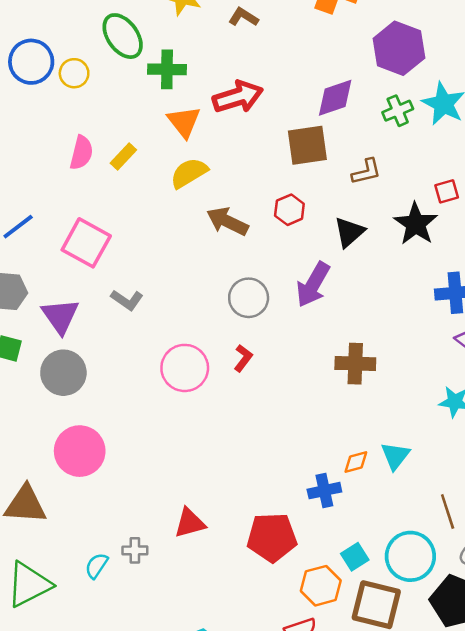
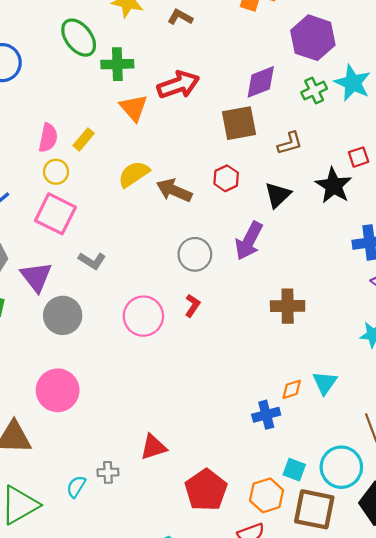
yellow circle: (74, 73) -> (56, 172), moved
yellow semicircle: (189, 173) -> (134, 174), moved
gray circle: (63, 373) -> (63, 315), moved
red pentagon: (272, 537) -> (206, 490), moved, turned -30
cyan square: (355, 557) -> (294, 470), turned -35

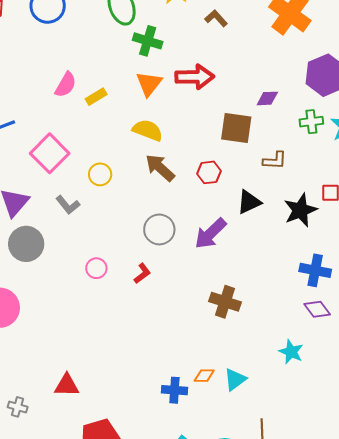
purple diamond: (261, 82) -> (267, 98), size x0.7
yellow circle: (56, 172) -> (100, 174), moved
yellow semicircle: (134, 174) -> (148, 130), moved, turned 36
pink circle: (143, 316) -> (96, 268), size x0.6
gray cross: (108, 472) -> (18, 407), moved

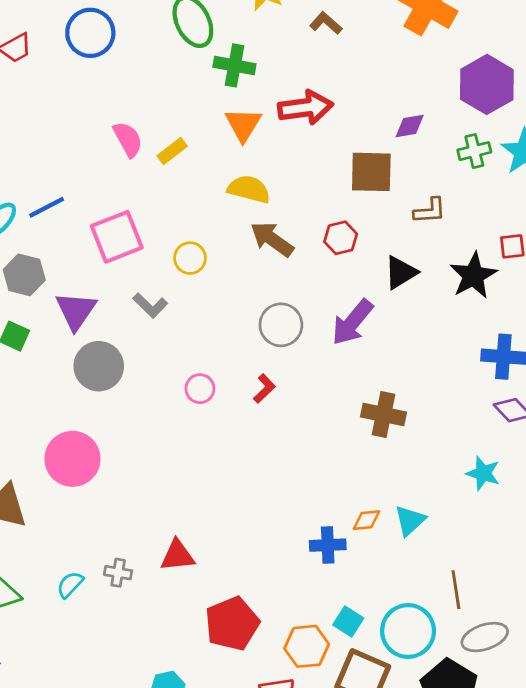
pink semicircle: (66, 85) -> (128, 139), turned -52
pink square: (50, 153) -> (117, 237), turned 30
gray cross: (18, 407) -> (118, 573), moved

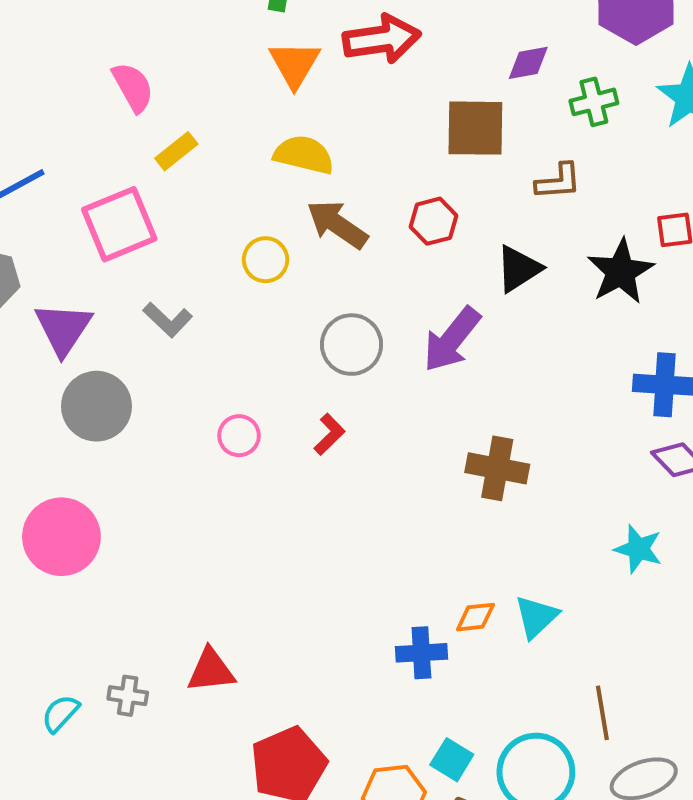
yellow rectangle: (172, 151) -> (176, 151), moved
green cross: (474, 151) -> (594, 102), moved
yellow circle: (190, 258) -> (266, 260), moved

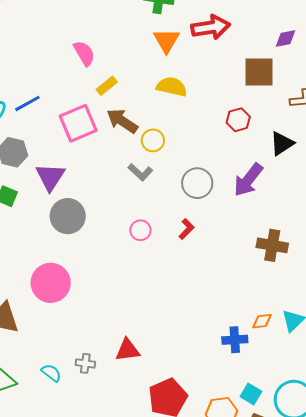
brown arrow: (337, 224) -> (122, 121), moved
gray L-shape: (168, 320) -> (140, 172), moved
cyan semicircle: (60, 713) -> (51, 373), turned 85

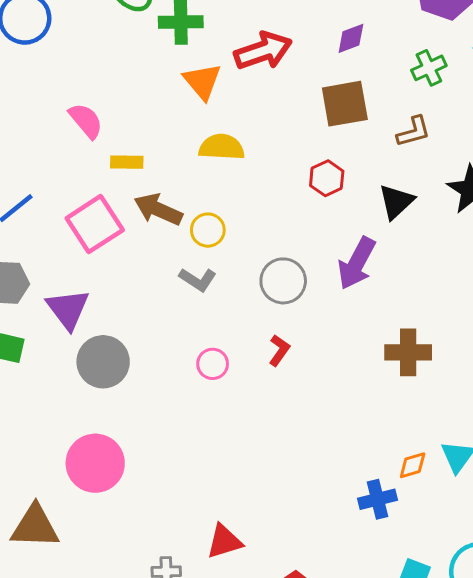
purple diamond: (285, 39) -> (351, 38), moved
yellow rectangle: (107, 86) -> (127, 162), turned 50

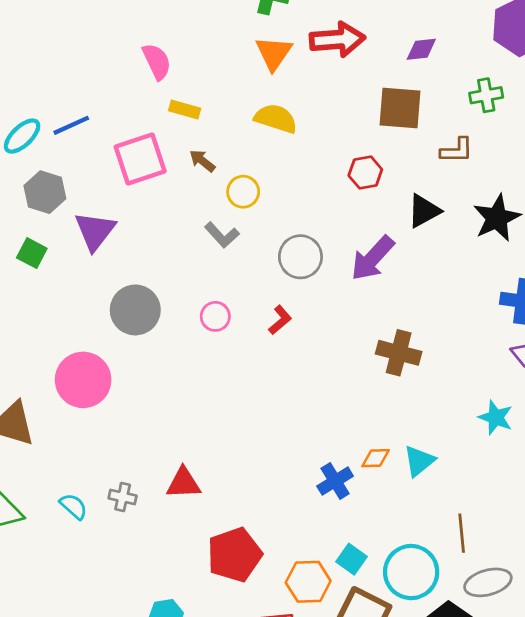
brown arrow: (158, 209) -> (202, 161), size x0.6
gray circle: (103, 362) -> (135, 310), moved
blue cross: (378, 499) -> (335, 481), turned -32

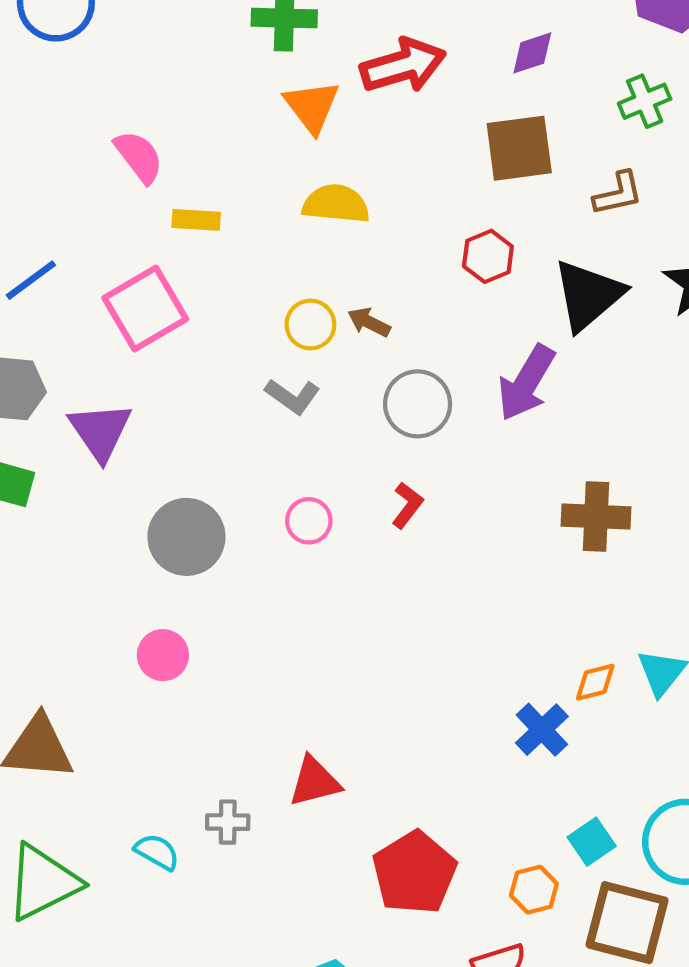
brown arrow: (202, 161) -> (369, 322), moved
black triangle: (424, 211) -> (588, 295), size x1.4
pink circle: (83, 380) -> (163, 655), moved, size x0.6
cyan square: (351, 559) -> (592, 842), turned 32
orange hexagon: (308, 582) -> (534, 890), size x0.7

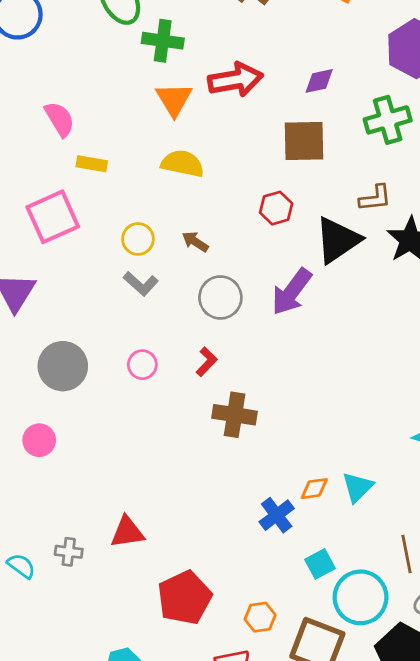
green cross: (645, 101) -> (388, 120), size x1.4
brown L-shape: (618, 194) -> (375, 198), moved
yellow circle: (310, 325) -> (138, 239), moved
brown cross: (596, 516) -> (235, 415), moved
cyan square: (592, 842) -> (320, 564), moved

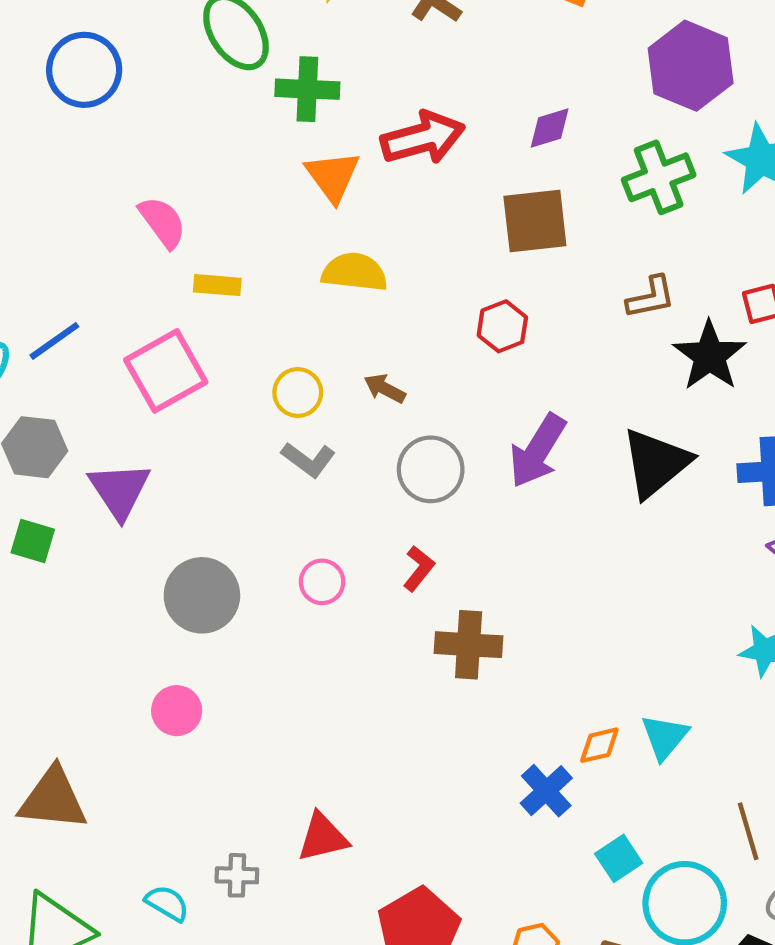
black triangle: (338, 240) -> (656, 463), moved

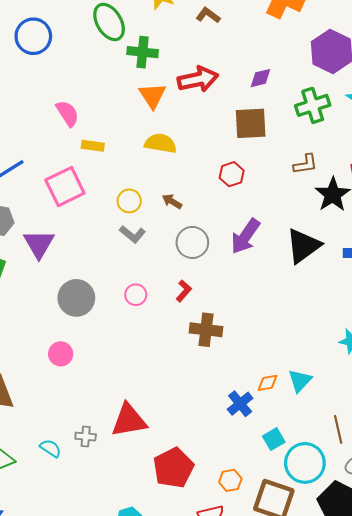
red triangle: (323, 837) -> (129, 420), size x1.4

